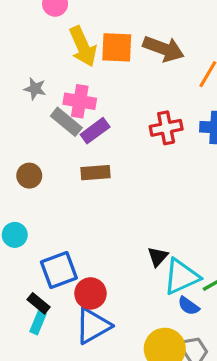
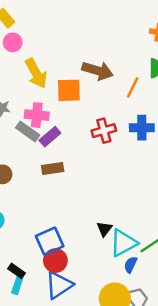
orange square: (117, 47) -> (69, 90), moved
blue square: (59, 270) -> (50, 241), moved
blue semicircle: (189, 306) -> (131, 265), turned 84

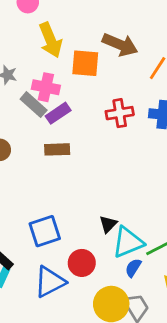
red circle: (55, 261) -> (82, 263), moved

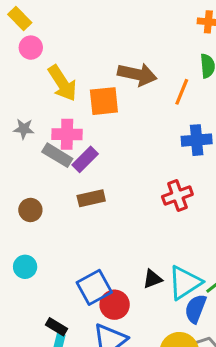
red cross: (120, 113) -> (177, 195), moved
black triangle: (108, 224) -> (152, 279), moved, turned 36
red circle: (82, 263) -> (115, 305), moved
blue semicircle: (133, 268) -> (195, 309), size x1.4

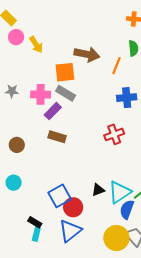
yellow arrow: (62, 83) -> (36, 45), moved, size x0.7
gray rectangle: (57, 155) -> (66, 93), moved
brown rectangle: (91, 198) -> (57, 137), turned 30

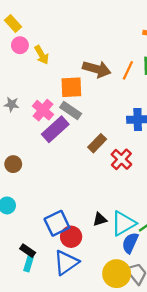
orange line: (116, 66) -> (128, 70), moved
pink cross: (41, 94) -> (43, 110), turned 36
purple rectangle: (53, 111) -> (55, 129), size x1.4
red cross: (114, 134) -> (121, 159), turned -30
brown rectangle: (57, 137) -> (97, 143), moved, turned -66

